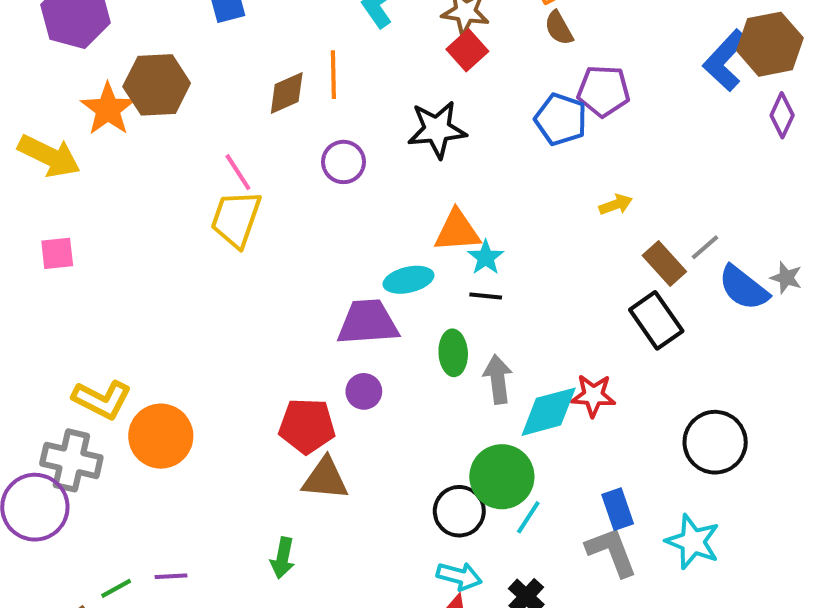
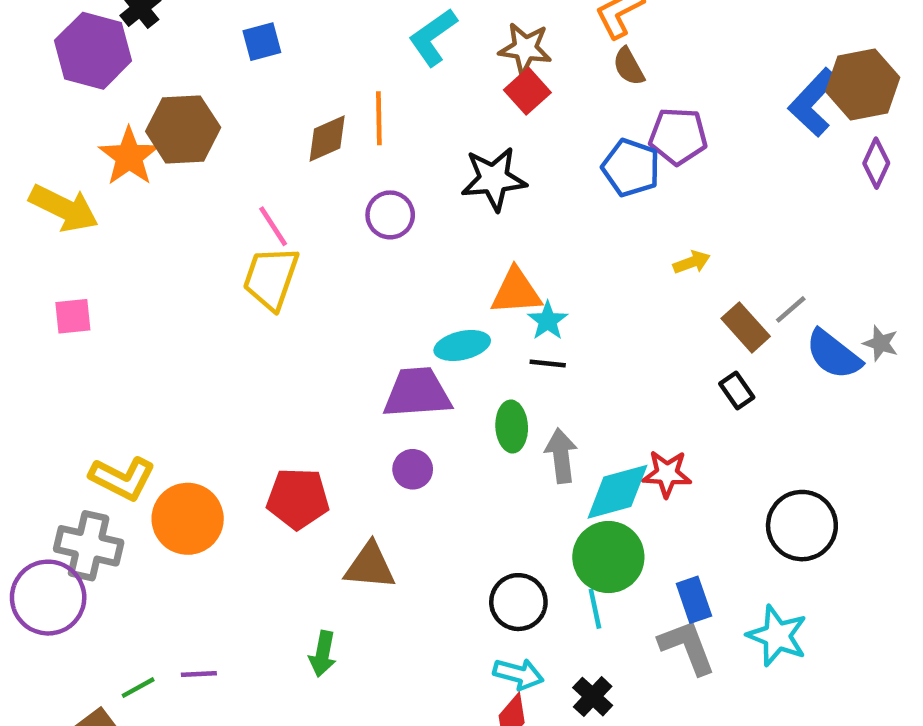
black rectangle: (656, 320) -> (737, 390), size x0.6
red pentagon: (307, 426) -> (298, 499), moved
green circle: (502, 477) -> (608, 557), moved
cyan line: (528, 517) -> (595, 609), turned -45

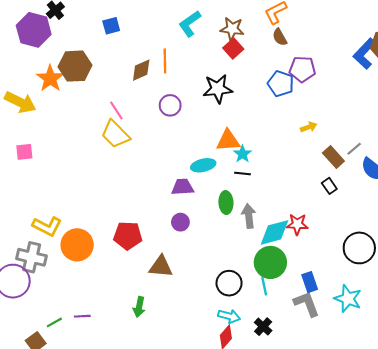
yellow trapezoid: (271, 278) -> (115, 134), turned -64
purple trapezoid: (417, 393) -> (183, 187), size x0.7

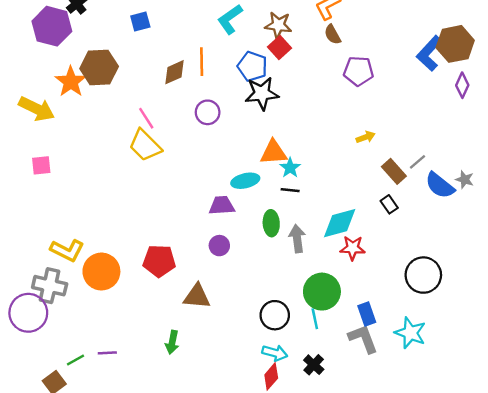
blue pentagon: (281, 84) -> (252, 66), moved
cyan diamond: (275, 232) -> (340, 223), moved

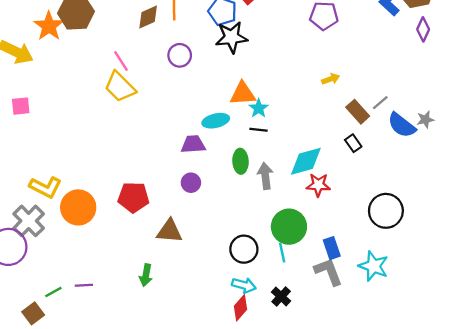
gray star: (465, 180) -> (425, 120), turned -30
gray cross: (50, 286) -> (29, 221), turned 32

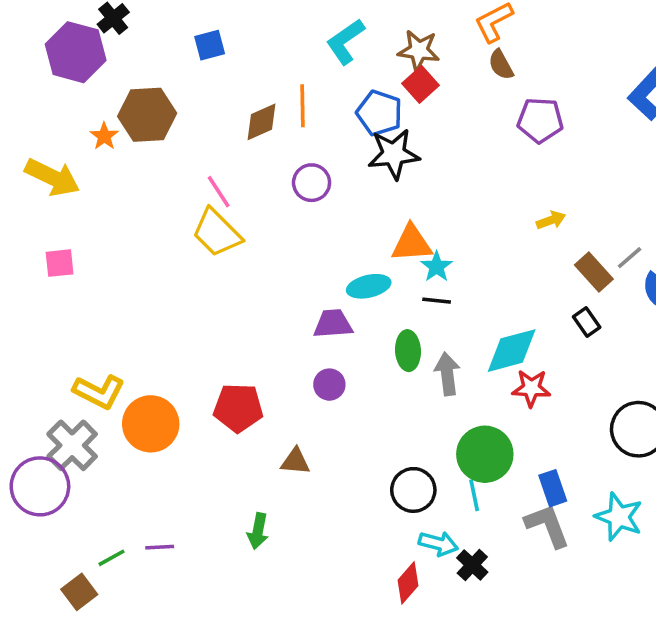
orange star: (49, 26) -> (104, 136), size x0.6
brown triangle: (169, 231) -> (295, 461), size x0.7
cyan arrow: (244, 285) -> (438, 544), moved

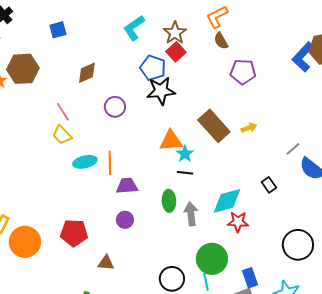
brown star: (419, 50) -> (175, 33), turned 30
orange line: (303, 106) -> (110, 163), moved
yellow trapezoid: (217, 233) -> (62, 135), size x0.7
brown rectangle: (594, 272) -> (214, 126), moved, size x1.5
cyan ellipse: (369, 286) -> (85, 162), moved

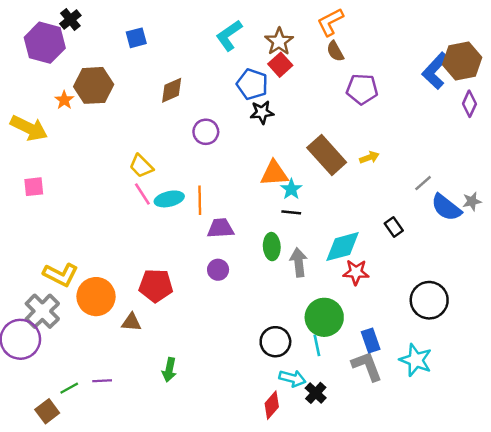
black star: (161, 91) -> (262, 112), size x0.7
pink line: (63, 112) -> (142, 194), moved
brown triangle: (106, 263) -> (131, 322), moved

